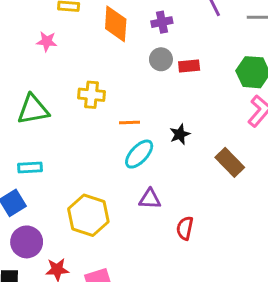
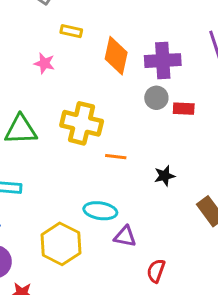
purple cross: (162, 22) -> (163, 61), size x1.6
yellow cross: (92, 95) -> (82, 123), size x1.5
cyan ellipse: (139, 154) -> (100, 211), moved, turned 48

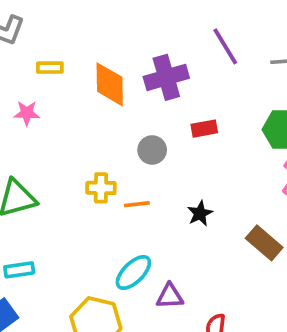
gray circle: (156, 98) -> (152, 150), moved
yellow cross: (82, 123) -> (101, 188), moved, size x0.6
cyan ellipse: (100, 211) -> (133, 272), turned -40

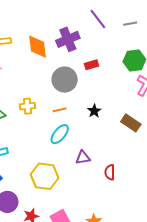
gray circle: (152, 150) -> (65, 80), size x1.6
yellow cross: (101, 188) -> (28, 106), moved
cyan ellipse: (133, 272) -> (60, 134), moved

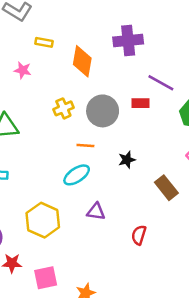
purple line: (98, 19) -> (161, 83), moved, turned -40
purple cross: (68, 39) -> (128, 40), moved
yellow cross: (28, 106) -> (63, 108), moved, turned -35
red semicircle: (110, 172) -> (139, 235), moved

